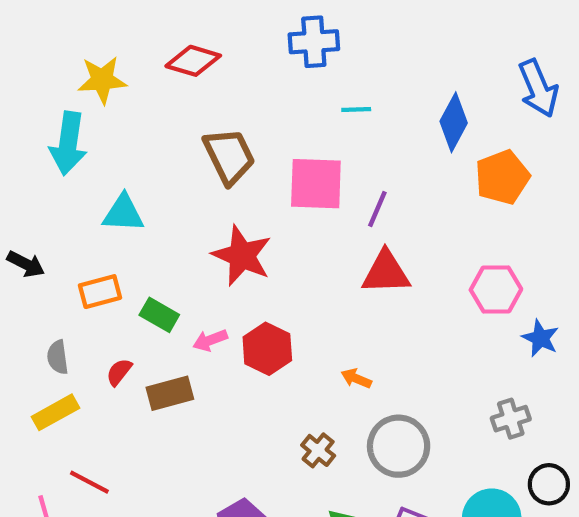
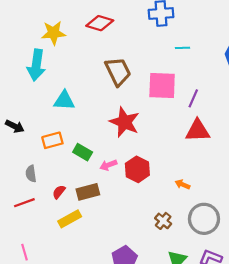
red semicircle: (119, 372) -> (59, 192), moved
yellow rectangle: (56, 412) -> (70, 219), moved
red line: (89, 482) -> (24, 203), moved, turned -48

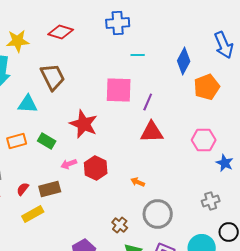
brown trapezoid: (118, 72) -> (53, 77), moved
green rectangle: (83, 152) -> (47, 141), moved
brown cross: (163, 221) -> (120, 225), moved

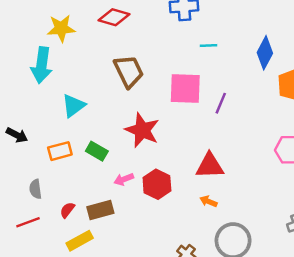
brown trapezoid: (53, 77) -> (129, 71), moved
cyan triangle: (28, 104) -> (73, 106), turned -40
red triangle: (152, 132) -> (210, 166), moved

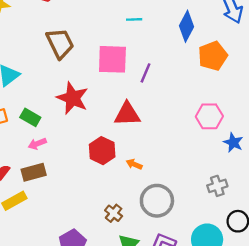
red triangle: (210, 166) -> (127, 114), moved
pink arrow: (124, 179) -> (37, 144), moved
red hexagon: (157, 184) -> (102, 151), moved

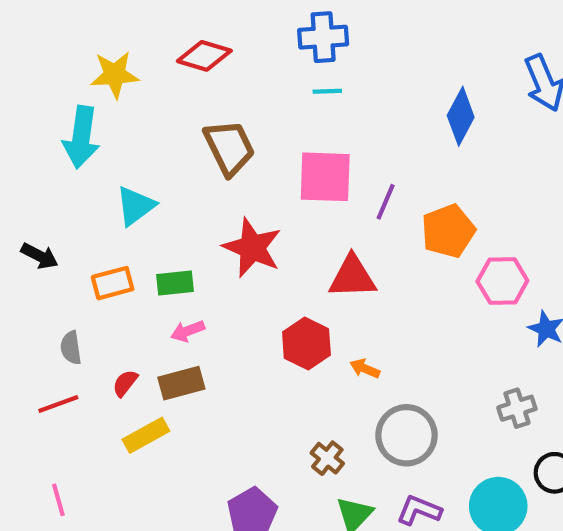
cyan line: (134, 19) -> (327, 91), moved
orange pentagon: (213, 56) -> (448, 231), moved
green rectangle: (30, 117) -> (175, 283), turned -36

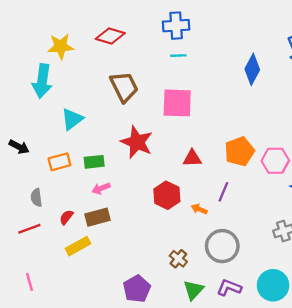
purple line: (386, 202) -> (223, 192), moved
orange pentagon: (448, 231) -> (240, 151), moved
red triangle: (352, 277) -> (192, 158), size x0.7

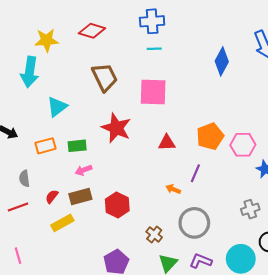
red hexagon: (167, 195) -> (117, 205), moved

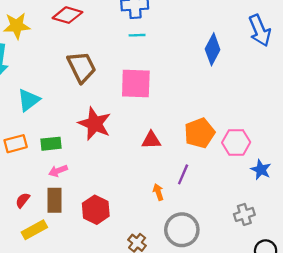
orange arrow: (173, 189) -> (158, 192), turned 48
brown rectangle: (80, 197) -> (54, 200), turned -75

